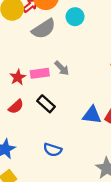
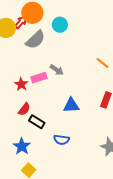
black rectangle: (46, 104) -> (37, 122), moved
blue triangle: (92, 115) -> (71, 105), moved

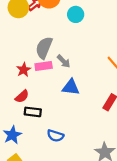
gray semicircle: (35, 40) -> (44, 48), moved, turned 145
blue triangle: (71, 105) -> (71, 87), moved
black rectangle: (37, 122) -> (33, 112), turned -35

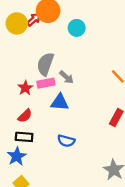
blue triangle: (71, 87) -> (60, 102), moved
black rectangle: (33, 112) -> (24, 137), moved
blue semicircle: (55, 136) -> (66, 141), moved

